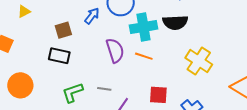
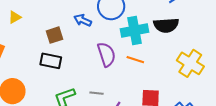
blue arrow: (92, 16) -> (83, 20), turned -102

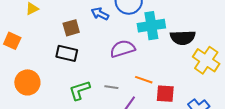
black semicircle: (166, 25) -> (183, 38), moved
purple semicircle: (106, 54) -> (123, 49), turned -90
orange line: (135, 60) -> (144, 80), moved

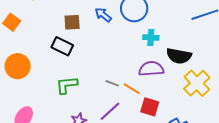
cyan cross: (151, 26) -> (151, 38), size x0.6
purple semicircle: (123, 49) -> (151, 69), moved
gray line: (111, 87) -> (112, 83), moved

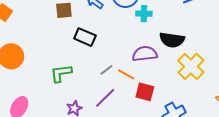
cyan cross: (151, 38) -> (144, 14), moved
black rectangle: (62, 46) -> (85, 37), moved
gray line: (112, 83) -> (106, 70), turned -56

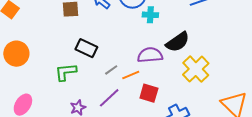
black rectangle: (85, 37) -> (86, 48), moved
black semicircle: (172, 40) -> (178, 42), turned -45
orange line: (126, 74) -> (131, 75), turned -54

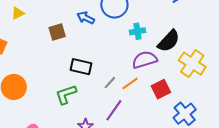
cyan cross: (150, 15) -> (137, 31), moved
red square: (149, 93) -> (161, 89), moved, turned -30

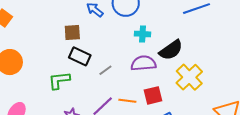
brown square: (57, 32) -> (72, 32), moved
gray line: (110, 83) -> (105, 70), moved
orange line: (130, 83) -> (127, 101), moved, turned 30

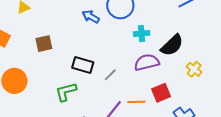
brown square: (72, 32) -> (44, 44), moved
yellow cross: (189, 77) -> (194, 69), size x0.6

